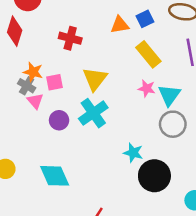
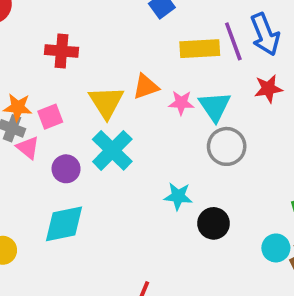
orange triangle: (120, 25) -> (146, 87), moved
yellow rectangle: (148, 54) -> (200, 49), moved, turned -44
cyan diamond: (55, 176) -> (64, 224), moved, turned -68
black circle: (154, 176) -> (214, 223), size x0.7

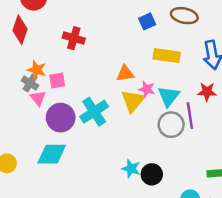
purple line: (233, 41) -> (190, 116), moved
yellow triangle: (106, 102) -> (133, 101), moved
purple circle: (66, 169) -> (61, 118), size x1.5
cyan star: (178, 196) -> (131, 169), moved

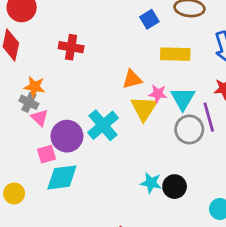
pink square: (57, 80) -> (47, 154), moved

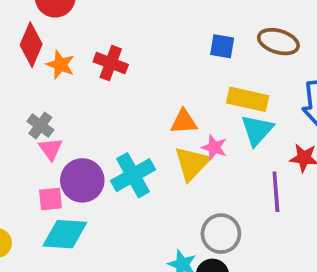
blue square: (149, 19) -> (222, 46), turned 30
orange star: (35, 87) -> (60, 65), moved
cyan triangle: (183, 99) -> (257, 130), moved
gray circle: (189, 129) -> (221, 234), moved

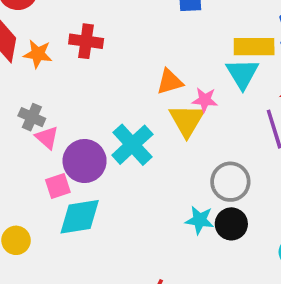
yellow rectangle: (248, 99) -> (254, 47), moved

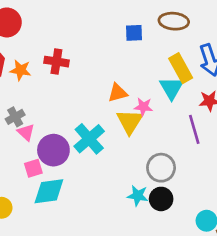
yellow rectangle: (254, 47) -> (181, 68), turned 60
gray cross: (32, 117) -> (15, 117), turned 36

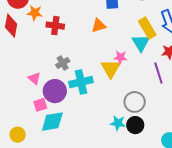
orange star: (21, 70) -> (35, 13), moved
orange triangle: (118, 93) -> (99, 26), moved
gray cross: (15, 117) -> (63, 63), moved
cyan cross: (89, 139) -> (81, 82), turned 30

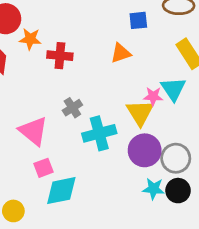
cyan triangle: (141, 43) -> (173, 89), moved
pink triangle: (34, 78) -> (33, 131), size x1.6
purple circle: (55, 91) -> (145, 150), moved

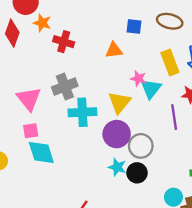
pink star: (153, 96) -> (138, 79), moved
gray cross: (72, 108) -> (65, 87), size x1.5
cyan diamond: (61, 191) -> (41, 153), turned 72

